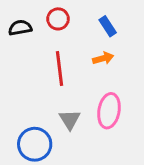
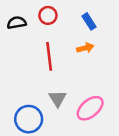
pink ellipse: (109, 111) -> (90, 108), moved, turned 40

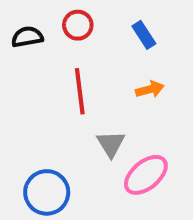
orange arrow: (85, 48) -> (150, 89), moved
gray triangle: (58, 99) -> (111, 144), moved

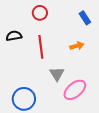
blue rectangle: (144, 35) -> (85, 18), moved
black semicircle: (27, 37) -> (14, 36), moved

